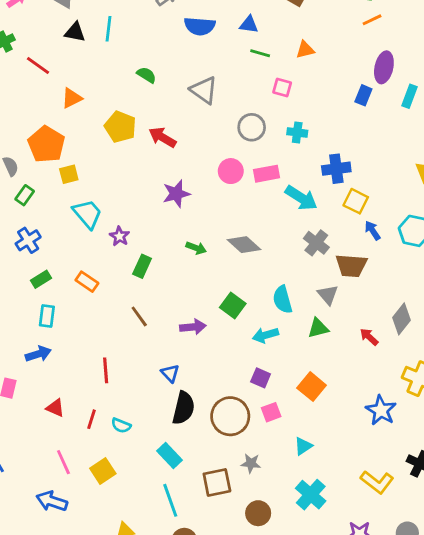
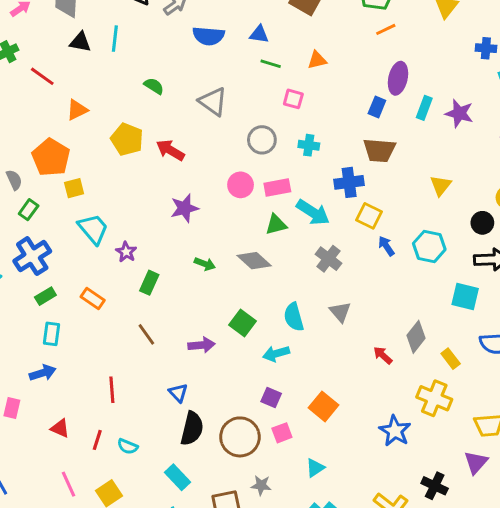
blue cross: (28, 240) -> (32, 256), size x1.4
brown trapezoid: (351, 266) -> (379, 150), moved
green triangle: (318, 328) -> (276, 225), moved

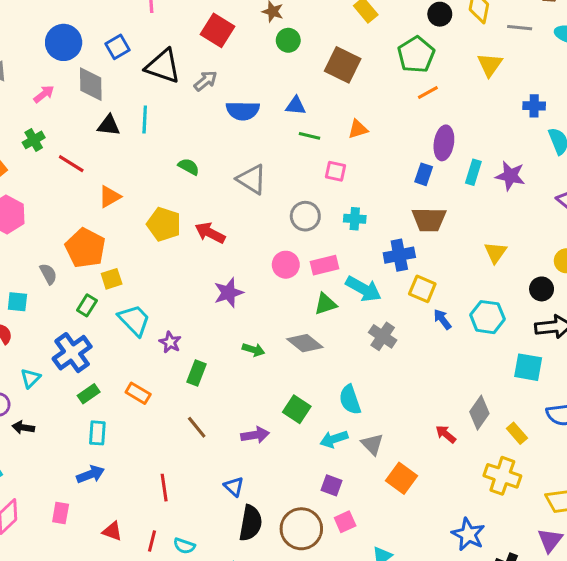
green rectangle: (29, 210) -> (87, 305), moved
gray triangle: (340, 312) -> (372, 444), moved
orange square: (324, 406) -> (402, 478), moved
blue star: (395, 431) -> (468, 534), moved

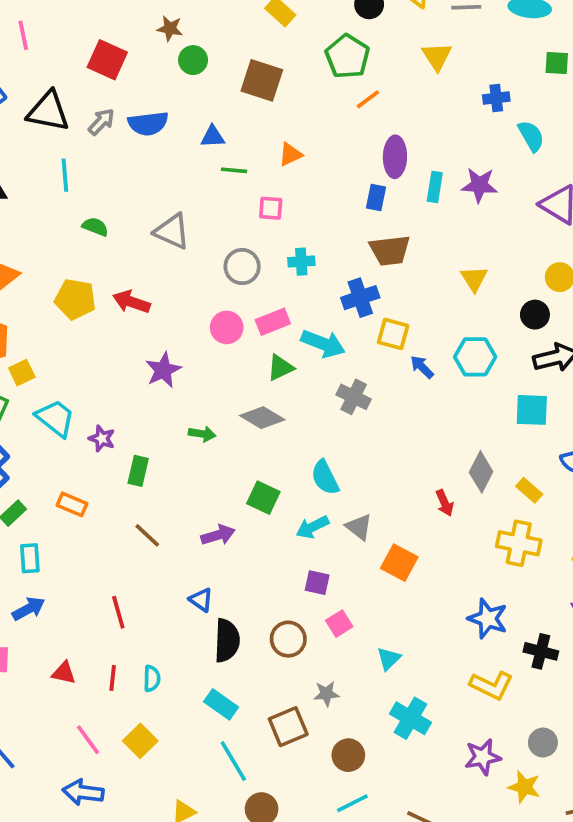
blue semicircle: (243, 111) -> (148, 123), moved
cyan line: (145, 119) -> (65, 175), moved
red arrow: (446, 434) -> (445, 503), turned -145
brown circle: (301, 529) -> (288, 639), size x0.7
cyan semicircle: (184, 546) -> (152, 678), turned -100

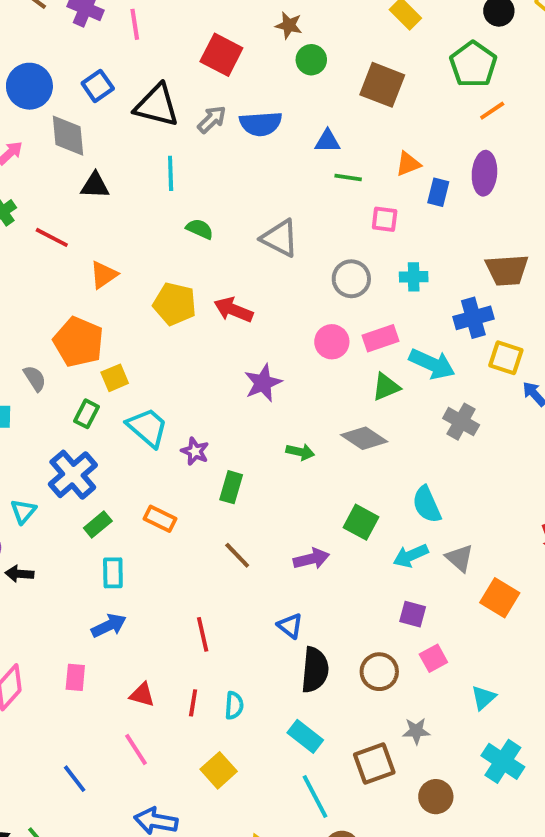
purple ellipse: (395, 157) -> (484, 173), moved
blue rectangle: (376, 197) -> (438, 192), moved
pink line: (88, 740) -> (136, 749), moved

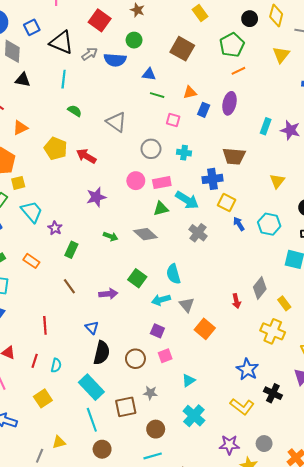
green circle: (311, 60) -> (134, 40), moved
cyan rectangle: (305, 736) -> (91, 387), size x1.4

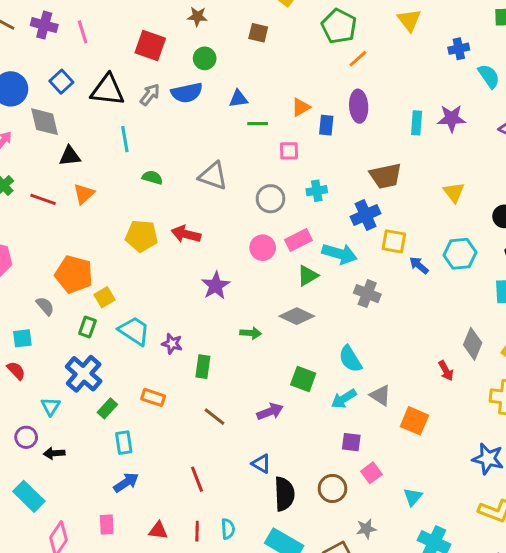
brown square: (182, 49) -> (258, 33), moved, size x0.6
orange triangle: (20, 128) -> (84, 194), moved

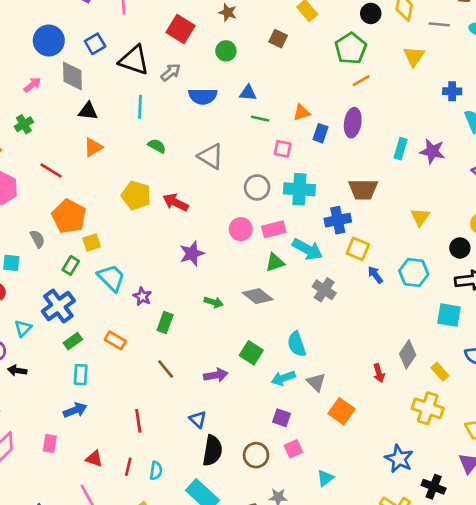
blue semicircle: (187, 93) -> (203, 96), moved
cyan cross: (317, 191) -> (299, 189), size x1.6
red line: (43, 199) -> (51, 170), moved

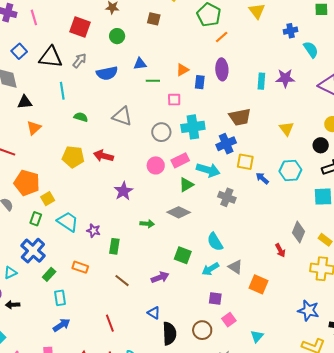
cyan triangle: (23, 328) -> (10, 273), turned 32

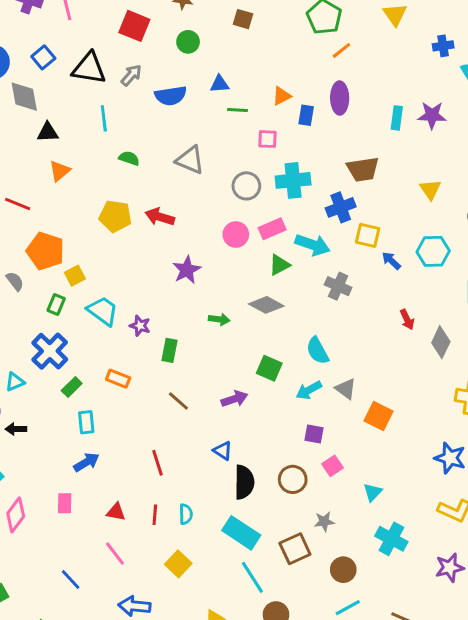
red arrow: (280, 250) -> (407, 319), moved

